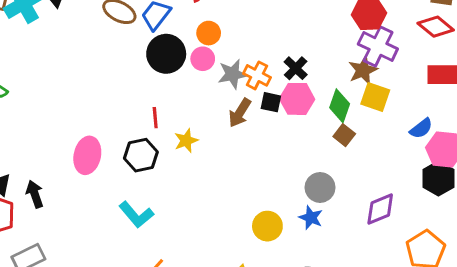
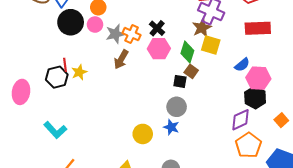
black square: (271, 102) -> (180, 81), moved
yellow star: (186, 141) -> (79, 72), moved
black hexagon: (141, 155) -> (57, 77), moved
purple diamond: (380, 209) -> (241, 120), moved

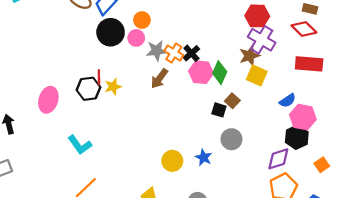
black cross: (157, 28) -> (191, 53), moved
green diamond: (187, 52) -> (220, 73), moved
gray circle: (177, 107) -> (231, 139), moved

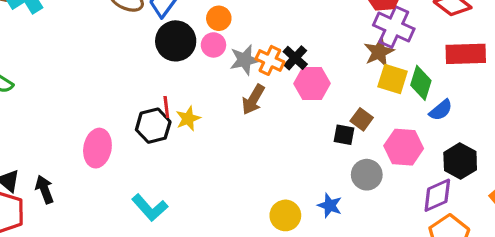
green diamond: (220, 73) -> (421, 83), moved
pink hexagon: (303, 117) -> (404, 147), moved

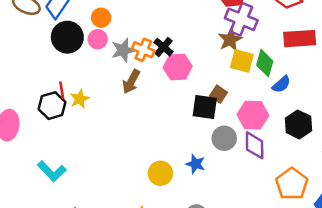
black square: (344, 135) -> (205, 107), size x1.5
purple diamond: (437, 195) -> (255, 145), moved, turned -64

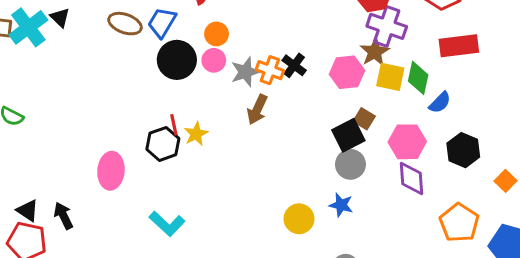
pink hexagon: (178, 67) -> (347, 72), moved
black square: (205, 107) -> (348, 135), turned -32
gray circle: (224, 138) -> (350, 164), moved

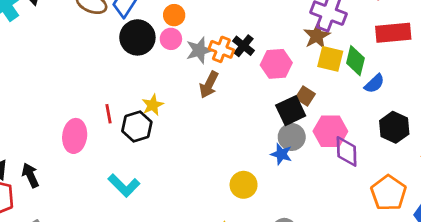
pink hexagon: (347, 72) -> (276, 64), moved
red line: (174, 125) -> (109, 114), moved
pink hexagon: (407, 142) -> (330, 131), moved
black hexagon: (163, 144) -> (137, 127), moved
blue star: (341, 205) -> (281, 154), moved

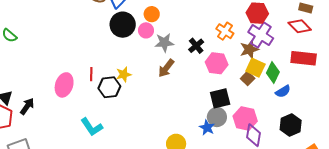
orange cross: (221, 49) -> (225, 31), moved
brown square: (305, 96) -> (248, 78), moved
black arrow: (30, 175) -> (27, 106), turned 48

